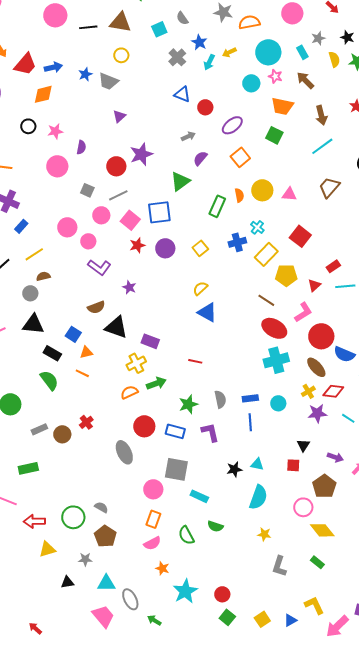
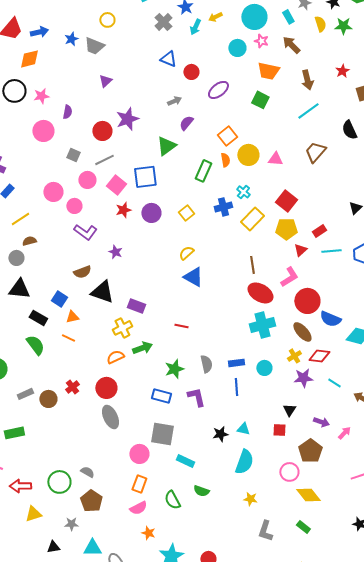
black circle: (28, 126) -> (14, 91), size x1.5
orange square: (240, 157) -> (227, 136), moved
yellow pentagon: (286, 275) -> (286, 229), moved
brown line: (266, 300) -> (252, 265), turned 48
red circle: (144, 426) -> (106, 388), moved

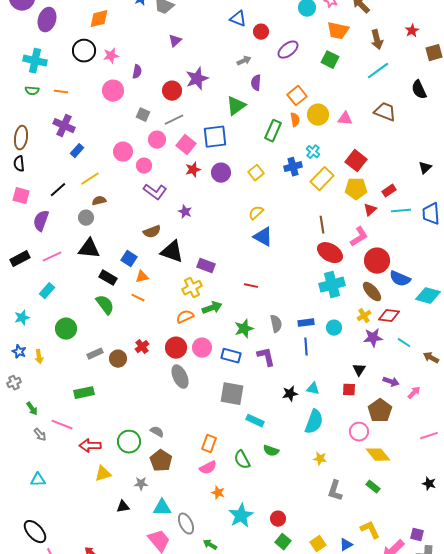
purple semicircle: (186, 123) -> (256, 83), turned -35
brown trapezoid: (315, 152) -> (385, 112), turned 70
pink circle: (139, 454) -> (202, 348), moved

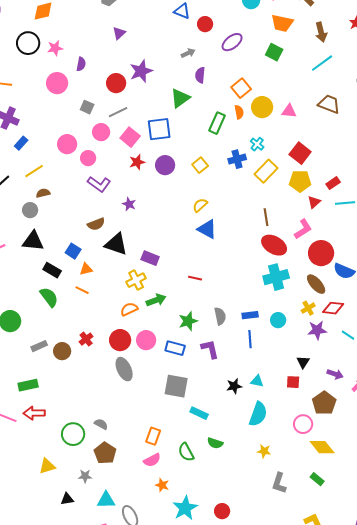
red arrow: (90, 446) -> (34, 413), moved

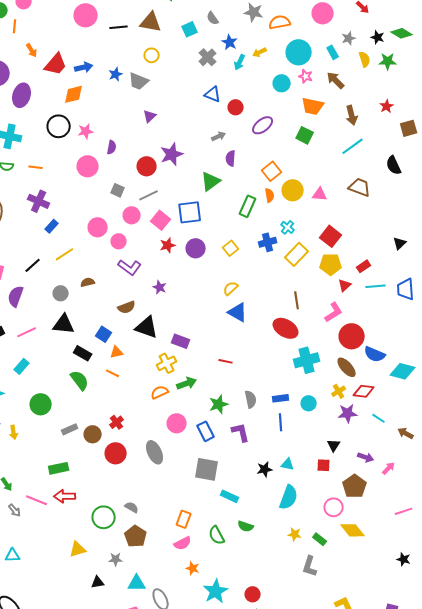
brown semicircle: (43, 193) -> (88, 282), moved
red ellipse: (274, 245) -> (286, 328), moved
red circle: (120, 340) -> (116, 453), moved
blue rectangle: (175, 348) -> (206, 431), turned 48
green rectangle: (317, 479) -> (320, 539), moved

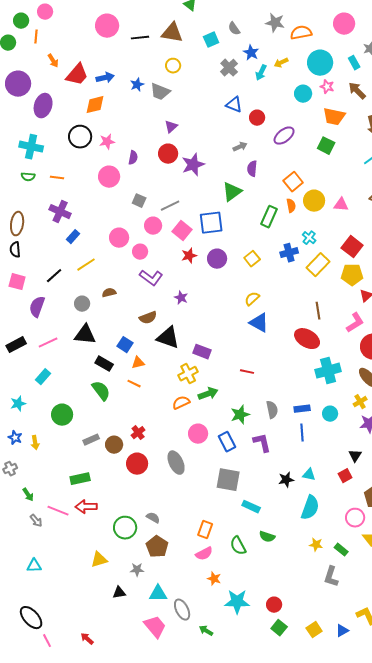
red circle: (147, 166) -> (168, 154), moved
red square: (324, 465) -> (345, 476), turned -32
cyan star: (216, 591) -> (237, 602), turned 30

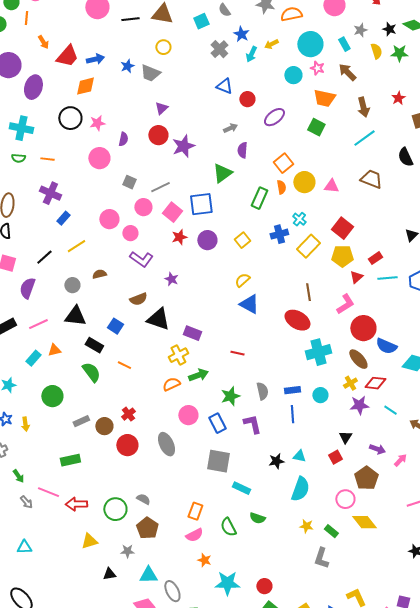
orange triangle: (138, 363) -> (54, 350), moved
red arrow: (86, 507) -> (76, 504), moved

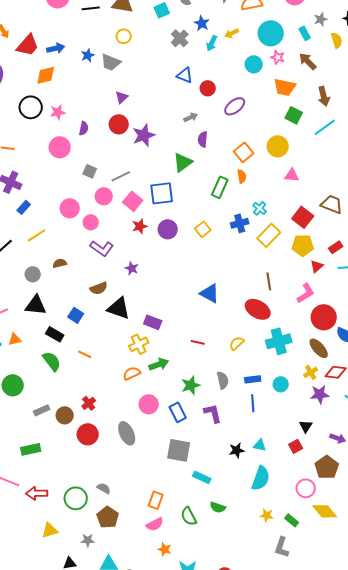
green square: (316, 127) -> (294, 115), moved
brown trapezoid: (371, 179) -> (332, 204), moved
yellow circle: (304, 182) -> (278, 146), moved
yellow semicircle: (242, 280) -> (237, 343), moved

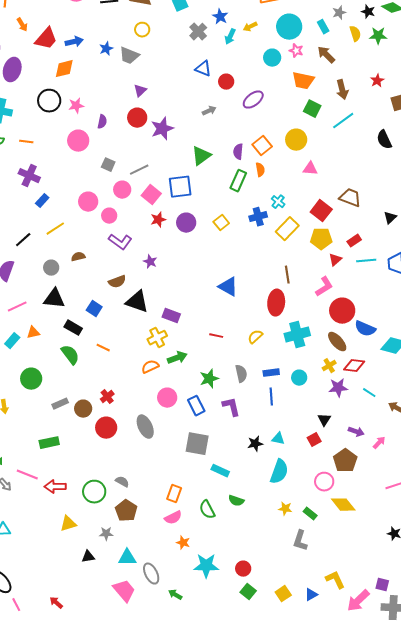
purple semicircle: (203, 139) -> (238, 152), moved
red ellipse: (258, 309) -> (276, 303), turned 65

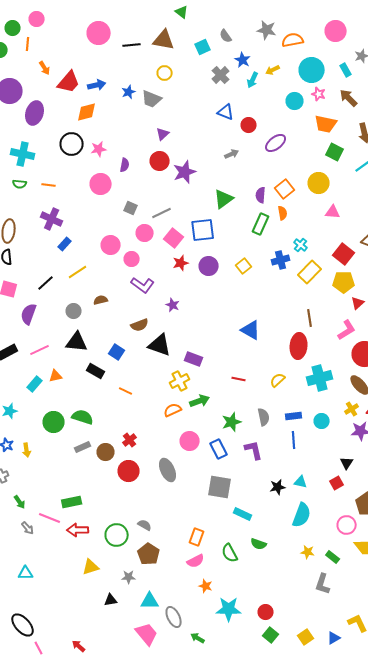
green semicircle: (70, 355) -> (83, 417), moved, turned -35
green rectangle: (49, 443) -> (72, 502), moved

